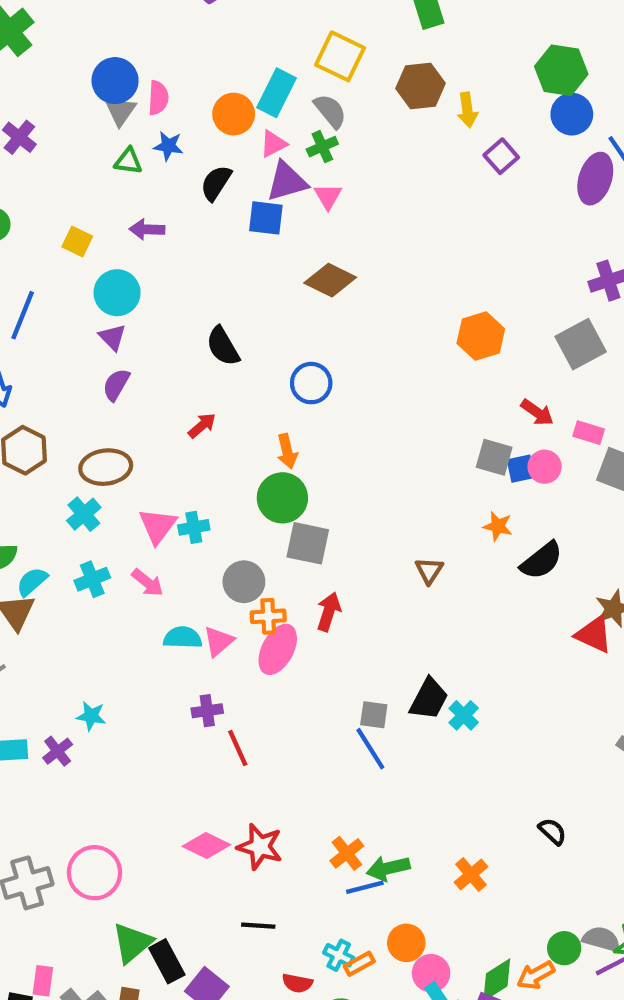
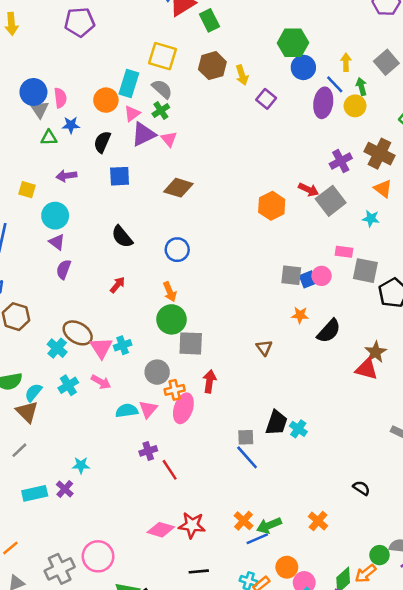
blue square: (266, 218) -> (120, 176), moved
red arrow: (537, 412) -> (309, 190), moved
brown ellipse: (106, 467) -> (78, 333), moved, turned 48

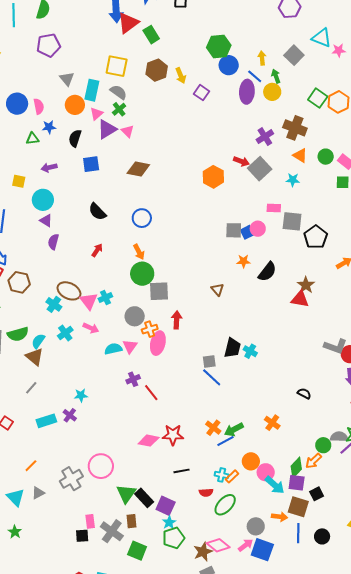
gray triangle: (40, 109) -> (67, 79), moved

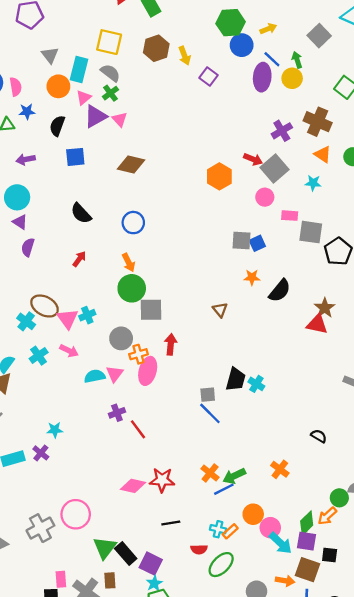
yellow arrow: (262, 58) -> (268, 29), moved, turned 72
pink circle: (258, 229) -> (265, 197), moved
black square: (317, 494) -> (330, 555), turned 32

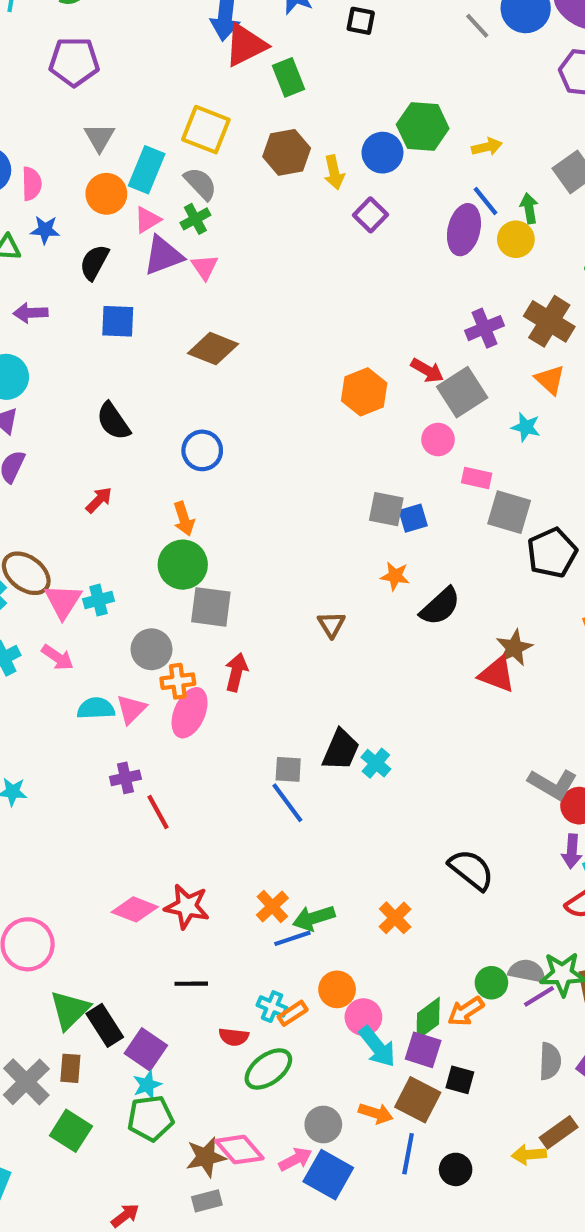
blue circle: (242, 45) -> (382, 153), moved
black semicircle: (319, 436) -> (471, 870), size x1.6

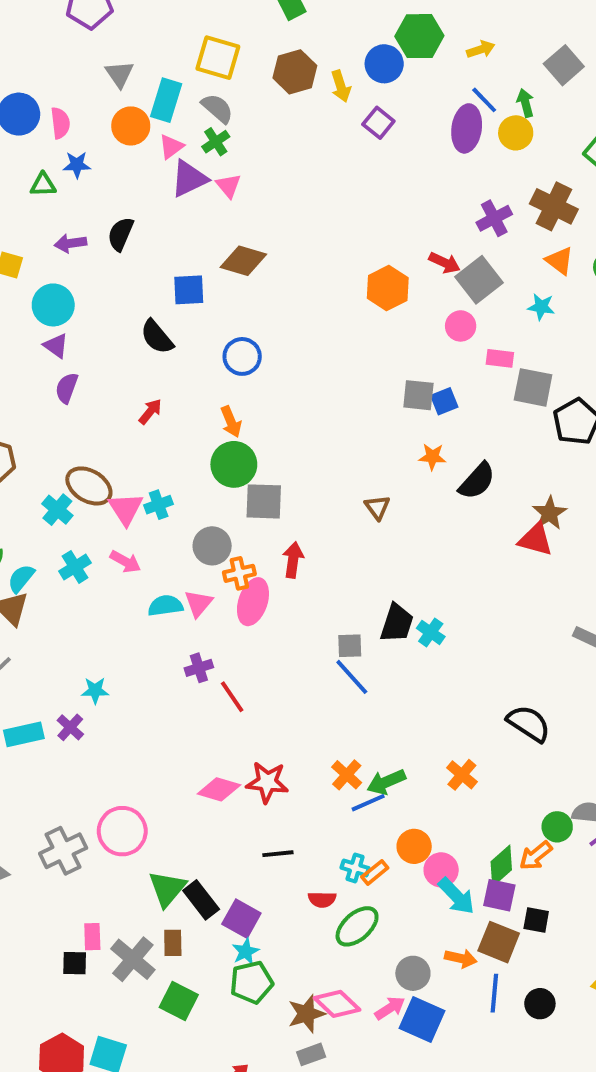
black semicircle: (94, 262) -> (121, 234), moved
blue square: (118, 321) -> (189, 290), moved

